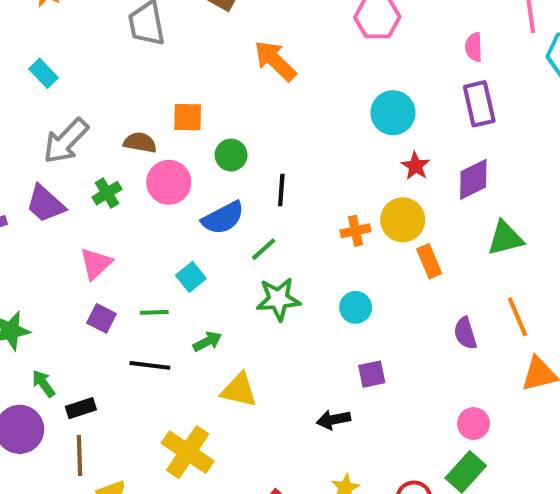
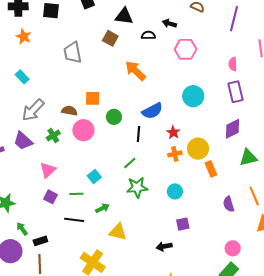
red star: (415, 166) -> (173, 132), moved
blue semicircle: (223, 218) -> (152, 111), moved

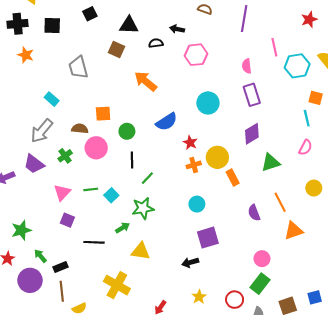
cyan rectangle: (22, 77) -> (52, 99), moved
black line: (139, 134) -> (132, 160), moved
green star: (137, 187) -> (143, 208), moved
green line: (76, 194) -> (91, 189), moved
purple square: (183, 224) -> (208, 238), size x1.5

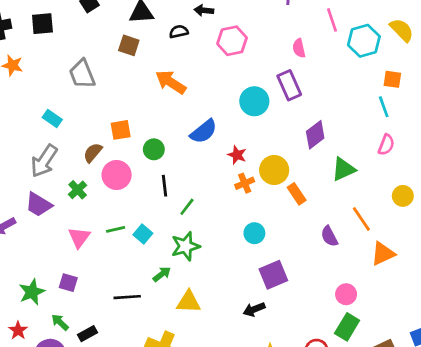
purple rectangle: (252, 95) -> (289, 85), moved
brown semicircle: (80, 129) -> (93, 153), turned -49
purple square: (67, 220) -> (68, 283), moved

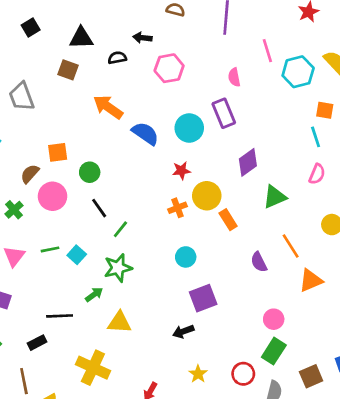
blue semicircle: (204, 131) -> (145, 133), moved, turned -108
red star: (237, 155) -> (181, 171), moved, turned -30
black line: (164, 186) -> (99, 208), turned -30
black rectangle: (88, 334) -> (37, 343), moved

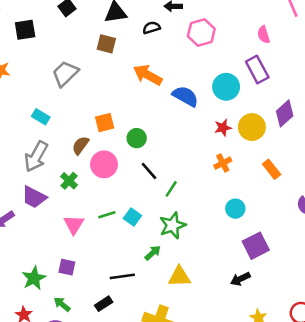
gray trapezoid: (22, 97) -> (65, 74), turned 72
yellow circle: (207, 196) -> (252, 127), moved

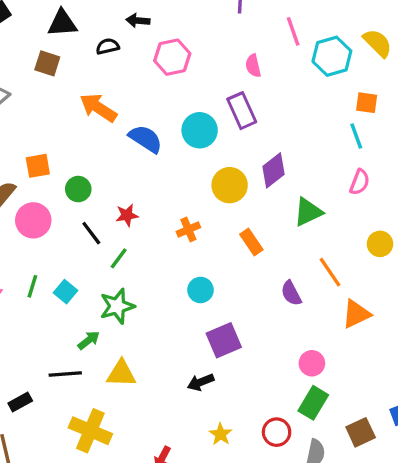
red star: (223, 128) -> (127, 215), moved
green line: (107, 215) -> (32, 286), turned -60
black line: (122, 276) -> (65, 374), moved

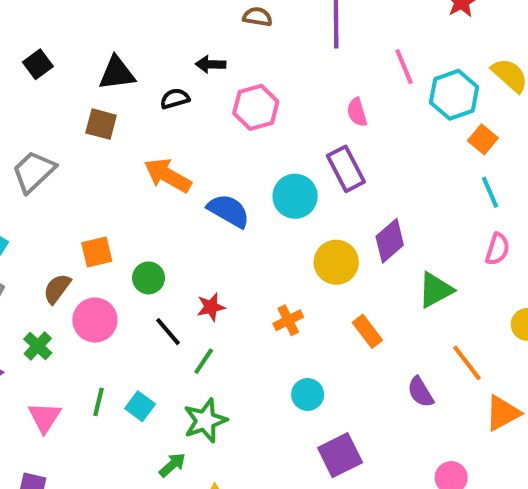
orange square: (367, 103) -> (483, 139), moved, turned 35

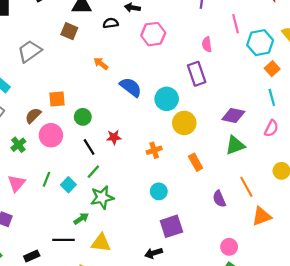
orange arrow: (168, 175) -> (101, 64), size x0.6
cyan circle: (295, 196) -> (167, 99), moved
purple diamond: (390, 241) -> (233, 115), moved, turned 45
green line: (204, 361) -> (93, 172), moved

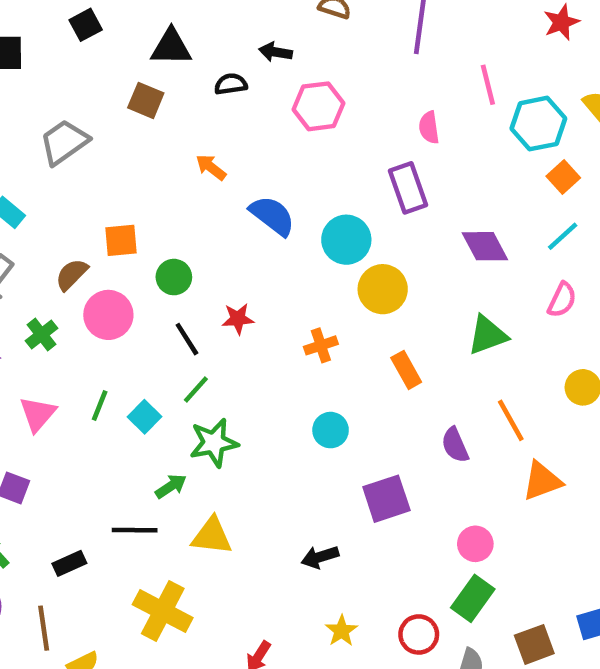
cyan line: (272, 97) -> (563, 236), turned 63
purple diamond: (233, 115) -> (485, 246), moved, turned 50
purple square: (171, 226) -> (386, 499), moved

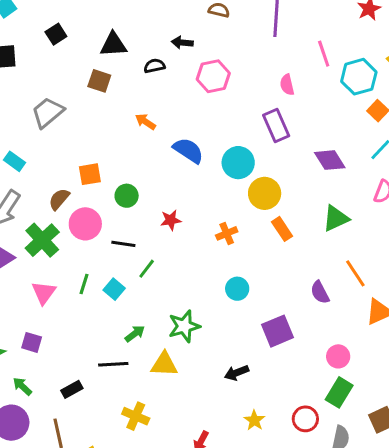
green cross: (41, 335) -> (42, 240), size x1.6
black line: (187, 339) -> (123, 244), moved, turned -45
orange rectangle: (406, 370) -> (282, 229), moved
green star: (214, 443) -> (184, 326), moved
yellow cross: (163, 611) -> (136, 416), size x0.7

